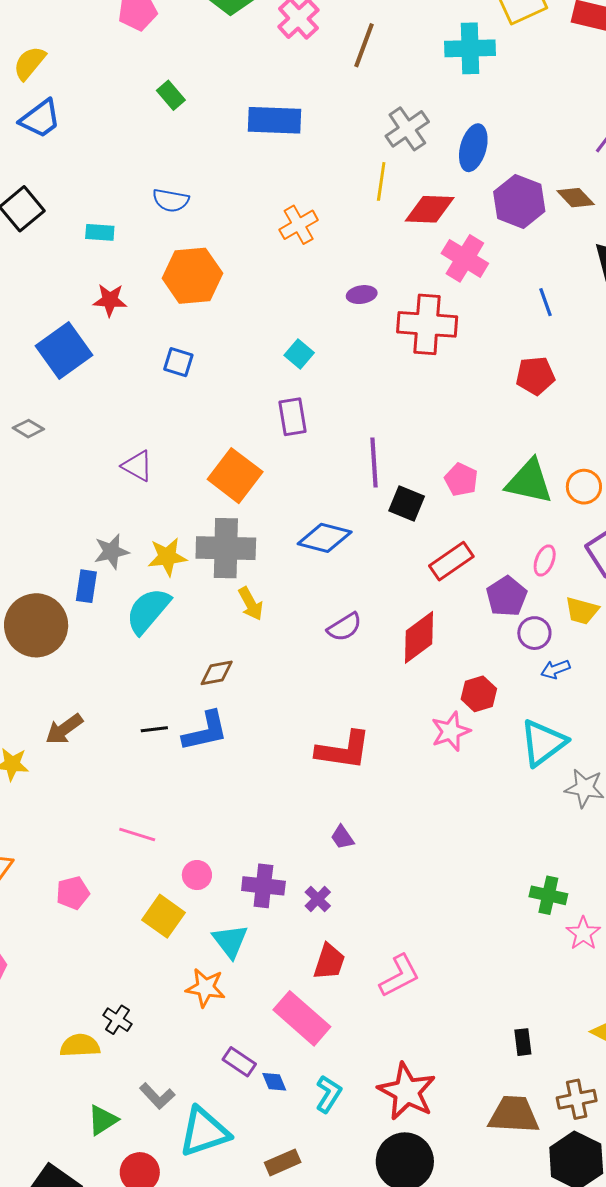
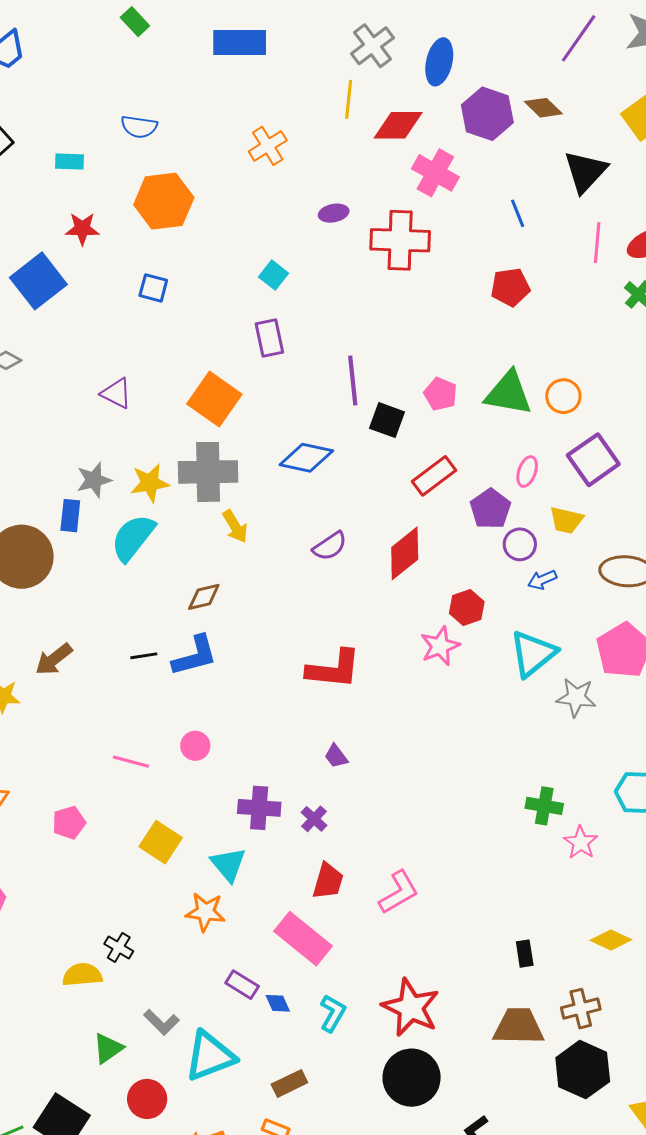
pink circle: (197, 875) -> (195, 746), moved

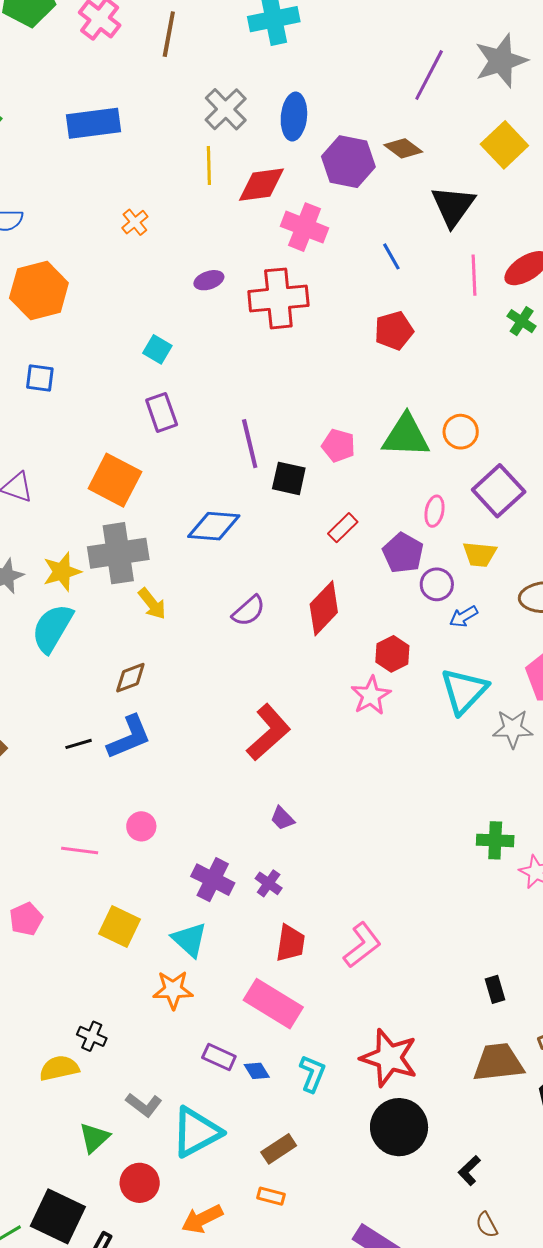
orange cross: (268, 146) -> (135, 222), size x0.7
red rectangle: (434, 476) -> (343, 528), size x0.7
red L-shape: (334, 669) -> (268, 732), turned -40
purple cross: (259, 808) -> (213, 880), turned 30

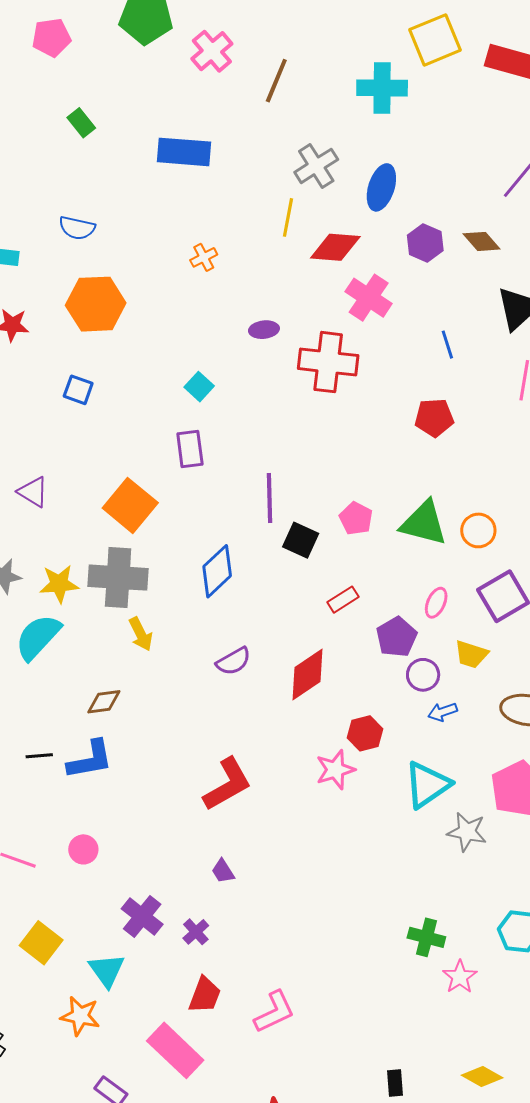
purple hexagon: (348, 162) -> (425, 243), size x0.7
blue diamond: (214, 526) -> (217, 571), turned -60

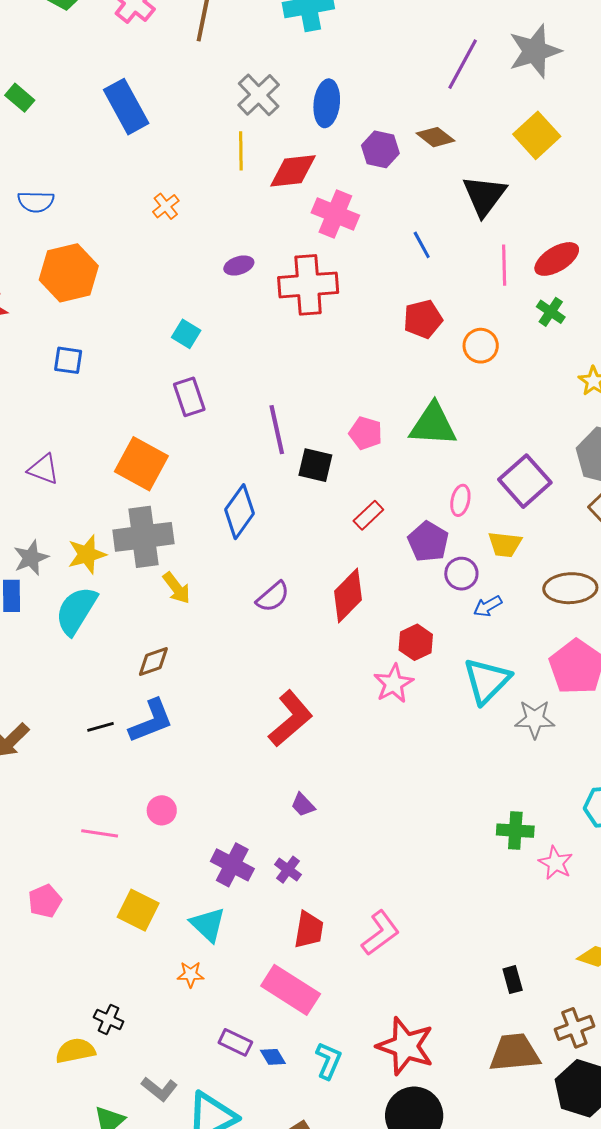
blue rectangle: (184, 152) -> (126, 107), turned 68
orange circle: (478, 530) -> (481, 346), moved
orange star: (80, 1016) -> (191, 974), size x0.7

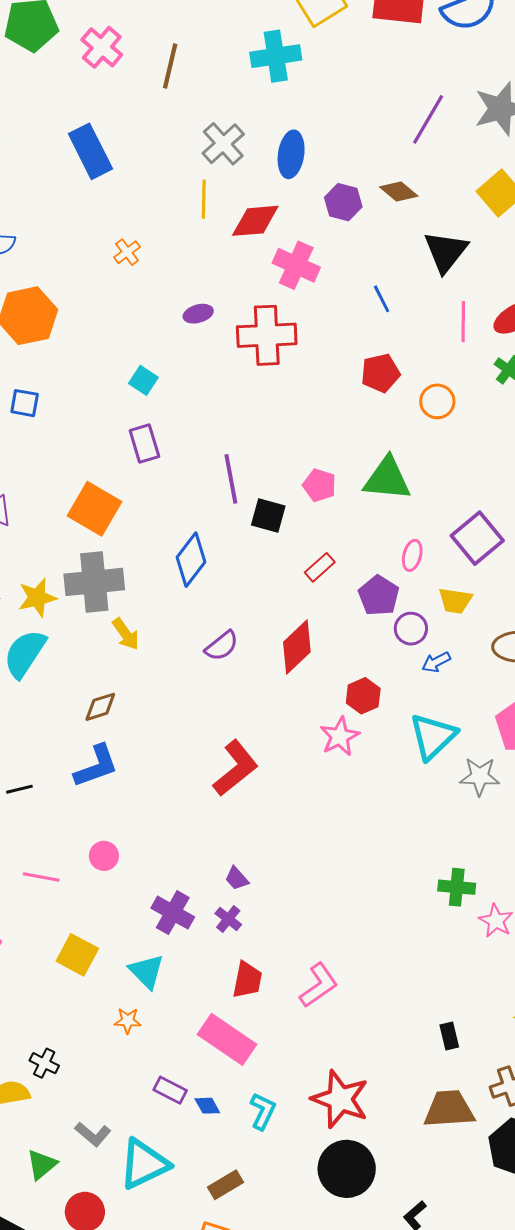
black line: (100, 727) -> (19, 789), moved
purple trapezoid: (303, 805) -> (237, 878), moved

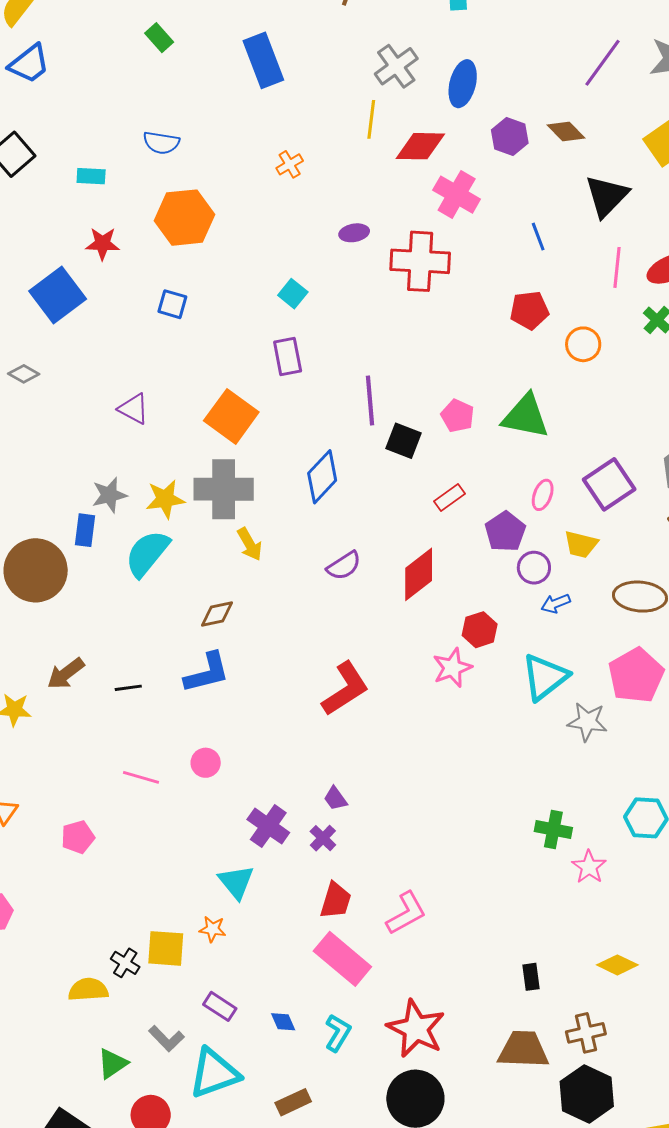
yellow square: (77, 955) -> (166, 948), moved, turned -30
pink rectangle: (227, 1039) -> (342, 959), moved
purple rectangle: (170, 1090) -> (220, 1006), moved

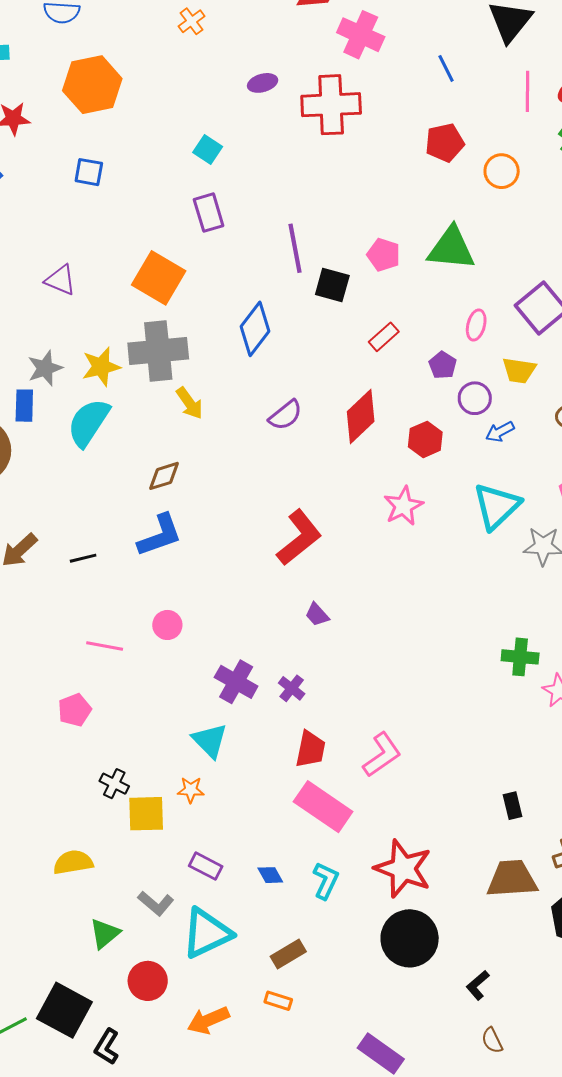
purple pentagon: (505, 532) -> (443, 365), size x0.7
red hexagon: (480, 630) -> (425, 439), moved
purple trapezoid: (335, 799) -> (317, 615), moved
pink pentagon: (78, 837) -> (75, 710), moved
black cross: (125, 963) -> (114, 784), moved

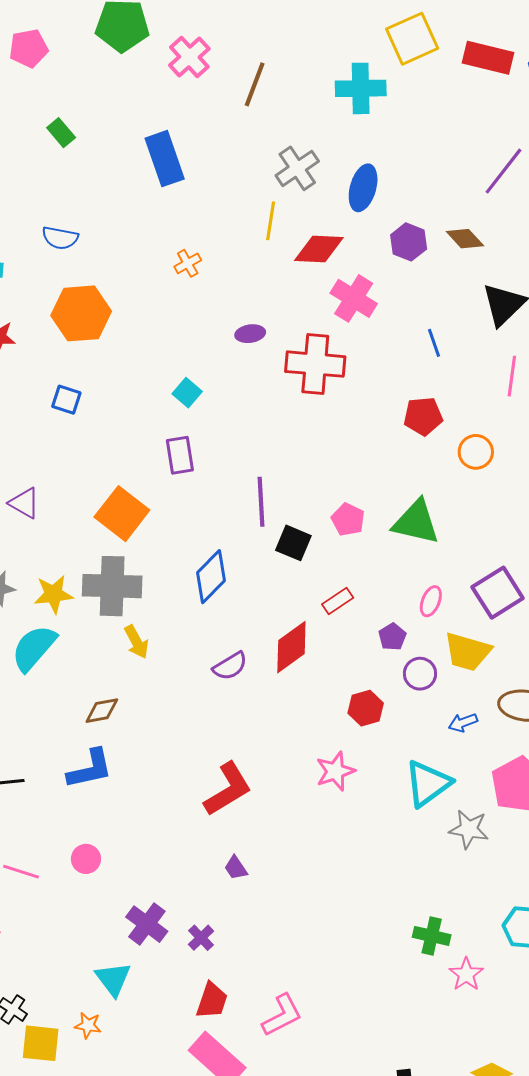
yellow trapezoid: (519, 370) -> (468, 652), size x1.4
red diamond: (361, 416) -> (291, 647), moved
blue arrow: (500, 432) -> (463, 723), moved

